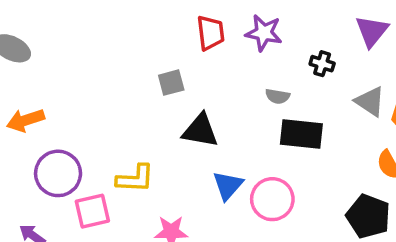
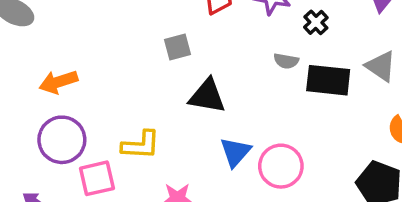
black cross: (322, 64) -> (316, 22), moved, turned 30
orange arrow: (25, 120) -> (58, 82), moved
black rectangle: (301, 134) -> (328, 80), moved

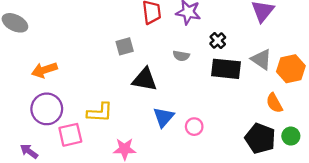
black cross: (316, 22) -> (218, 41), moved
gray semicircle: (286, 61) -> (181, 56), moved
pink circle: (281, 166) -> (194, 127), size x0.6

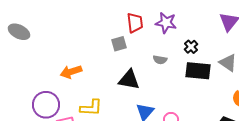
gray square: (125, 46) -> (119, 44), moved
orange arrow: (44, 70) -> (71, 72), moved

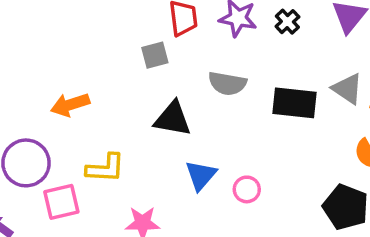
black cross: (191, 47) -> (287, 22), moved
gray semicircle: (160, 60) -> (227, 83), size x1.5

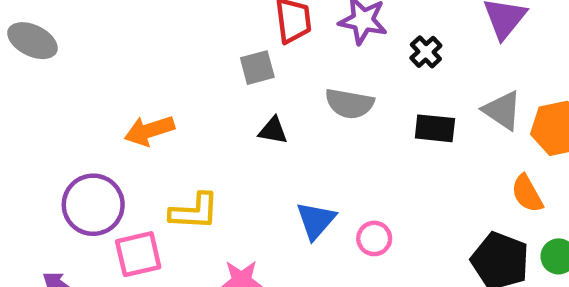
black cross: (287, 22) -> (426, 52), moved
black rectangle: (294, 103) -> (435, 128), size x0.7
black triangle: (173, 119) -> (273, 131), moved, size x0.6

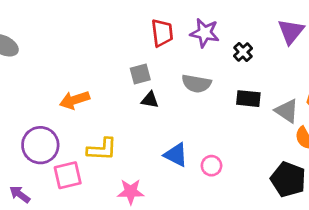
gray square: (257, 68) -> (140, 74), moved
gray triangle: (502, 110) -> (287, 111), moved
blue triangle: (316, 220) -> (176, 155), turned -44

